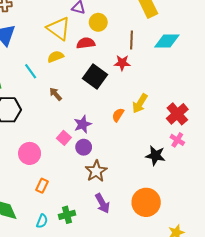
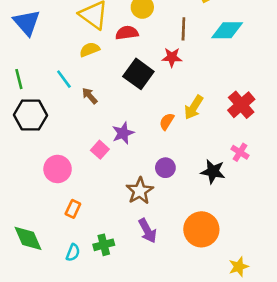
cyan line: (31, 71) -> (64, 79), moved
red cross: (177, 114) -> (241, 105), moved
purple circle: (84, 147) -> (165, 168), moved

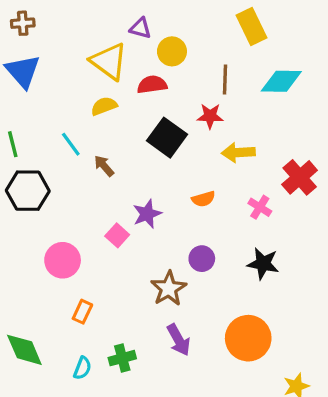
yellow arrow: (194, 107) -> (238, 153), moved, turned 55
orange semicircle: (167, 121) -> (203, 199), turned -138
pink cross: (240, 152) -> (260, 207), moved

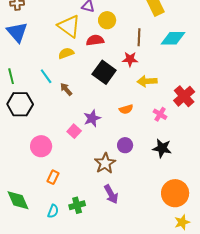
orange circle: (248, 338) -> (175, 193), moved

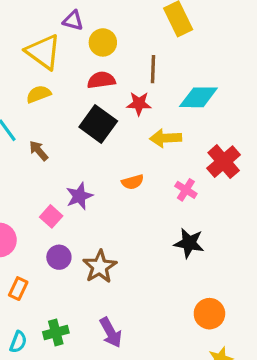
cyan diamond: (173, 38) -> (198, 97), moved
red semicircle: (95, 40) -> (101, 80), moved
purple circle: (125, 145) -> (59, 257), moved
orange circle: (175, 193) -> (209, 314), size x0.7
purple arrow: (111, 194) -> (111, 332), moved

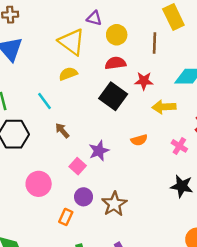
brown line: (153, 69) -> (155, 43), moved
brown arrow: (39, 151) -> (62, 131), moved
orange rectangle: (18, 289) -> (66, 217), moved

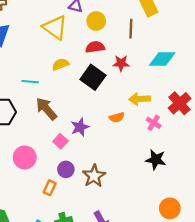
yellow semicircle: (68, 74) -> (60, 64), moved
cyan line: (44, 101) -> (30, 82), turned -49
yellow arrow: (164, 107) -> (139, 99), moved
brown arrow: (62, 131) -> (46, 109), size x1.6

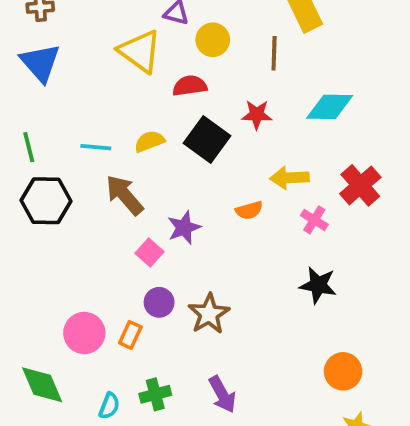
red semicircle: (95, 47) -> (190, 86), moved
yellow semicircle: (60, 64) -> (149, 141), moved
pink circle: (25, 157) -> (84, 333), moved

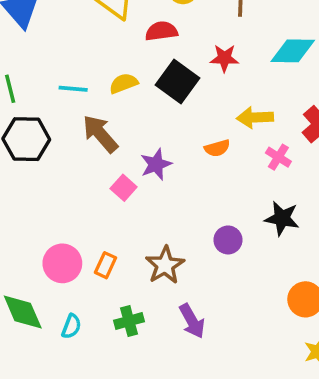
purple circle: (159, 302) -> (228, 240), moved
brown star: (209, 314) -> (165, 265), moved
cyan semicircle: (109, 406) -> (71, 326), moved

